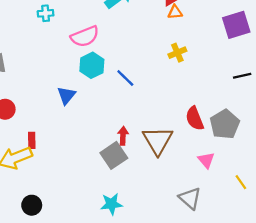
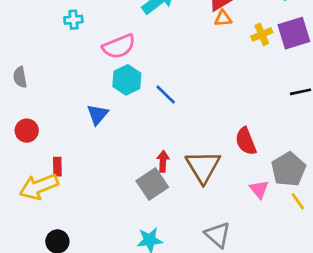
yellow cross: (177, 53) -> (262, 34), moved
gray pentagon: (225, 124) -> (288, 169), moved
yellow line: (241, 182) -> (298, 201), moved
gray triangle: (190, 198) -> (218, 235), moved

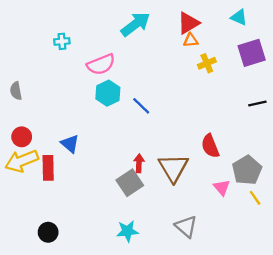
yellow cross: (262, 34) -> (207, 63), moved
blue triangle: (97, 115) -> (70, 144), moved, turned -30
red rectangle: (57, 167) -> (48, 168), size x1.5
yellow arrow: (39, 187) -> (22, 161), moved

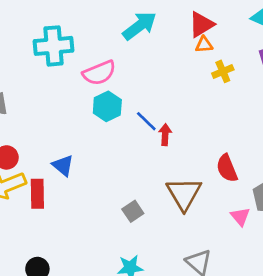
cyan cross: (62, 41) -> (54, 46), size x2.0
red arrow: (139, 163) -> (165, 135), moved
gray square: (130, 183) -> (133, 211), size x0.7

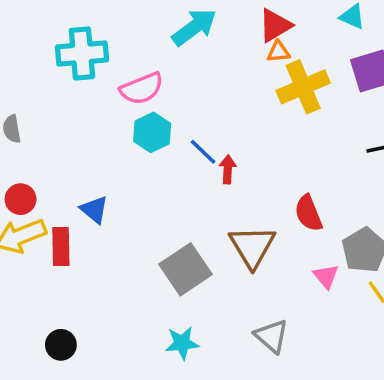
yellow cross: (223, 71) -> (303, 87), size x1.8
gray square: (133, 211) -> (186, 269), size x1.8

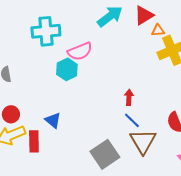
red triangle: (275, 25) -> (144, 15), moved
cyan hexagon: (152, 132) -> (67, 69), moved
blue line: (203, 152) -> (132, 120), moved

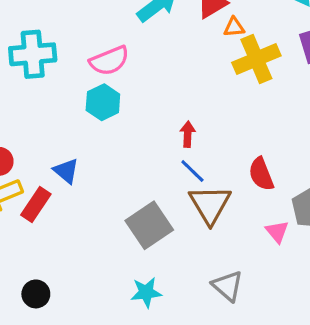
cyan cross: (46, 31) -> (33, 54), moved
cyan hexagon: (67, 69) -> (103, 102), moved
red rectangle: (34, 141) -> (36, 204), turned 35

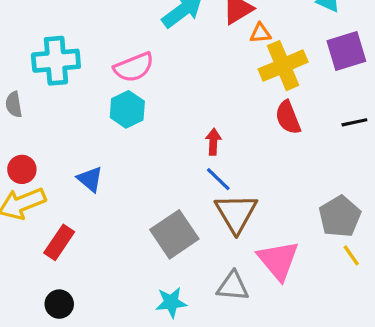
red semicircle: (261, 174) -> (288, 117), moved
red rectangle: (36, 204) -> (59, 242), moved
pink triangle: (277, 232) -> (278, 260), moved, size x1.8
gray triangle: (228, 286) -> (233, 286), moved, turned -36

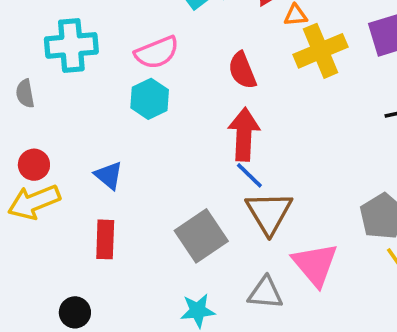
red semicircle: (288, 117) -> (242, 70), moved
red arrow: (213, 142) -> (244, 134), size x1.8
red rectangle: (59, 242) -> (105, 239), moved, turned -32

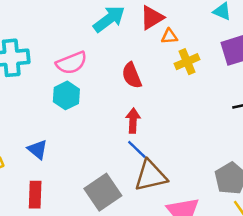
yellow cross: (320, 51) -> (187, 62), size x0.7
red arrow: (244, 134) -> (133, 121), size x0.7
brown triangle: (269, 213) -> (151, 176), turned 48

